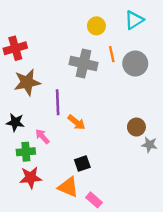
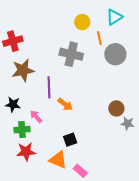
orange line: (112, 54) -> (99, 38), moved

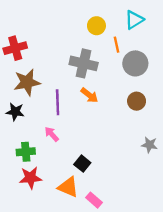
black star: (13, 104) -> (15, 112), moved
orange arrow: (65, 104) -> (89, 95), moved
brown circle: (116, 108) -> (137, 101), moved
pink arrow: (36, 116) -> (52, 134), moved
black square: (70, 140) -> (82, 164), turned -32

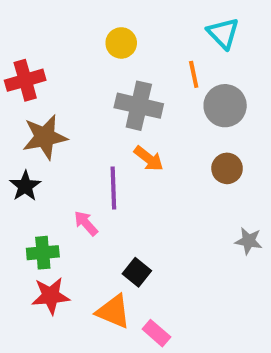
cyan triangle: (134, 20) -> (223, 33), turned -42
yellow circle: (96, 26) -> (121, 43), moved
purple line: (58, 102) -> (113, 188), moved
black star: (15, 112) -> (25, 186), turned 30

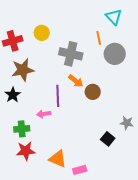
yellow circle: (121, 43) -> (42, 33), moved
brown circle: (227, 168) -> (93, 92), moved
pink arrow: (86, 223) -> (44, 114), turned -56
black square: (137, 272) -> (108, 139), moved
pink rectangle: (156, 333) -> (80, 170), turned -56

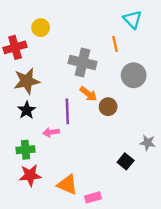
yellow circle: (42, 33) -> (41, 28), moved
gray circle: (115, 54) -> (134, 75), moved
black star: (13, 95) -> (27, 110), moved

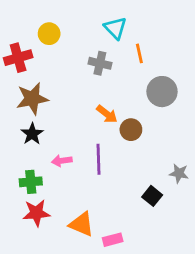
cyan triangle: (132, 19) -> (115, 28), moved
gray cross: (82, 62) -> (100, 63), moved, size x0.7
purple line: (67, 111) -> (98, 159), moved

